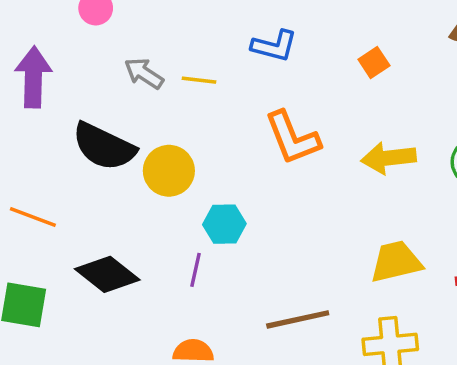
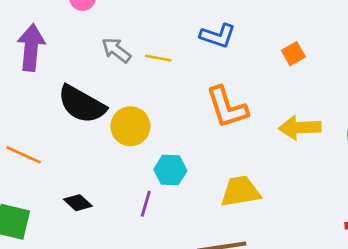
yellow trapezoid: (396, 262) -> (240, 191), moved
black diamond: (107, 274) -> (78, 203), size x0.6

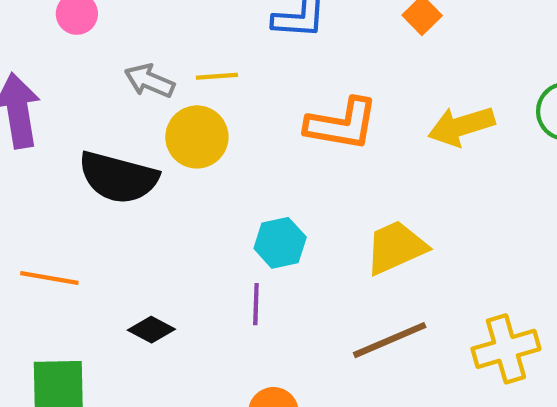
orange L-shape: (227, 107) -> (342, 124), turned -48
yellow circle: (130, 126) -> (197, 137), moved

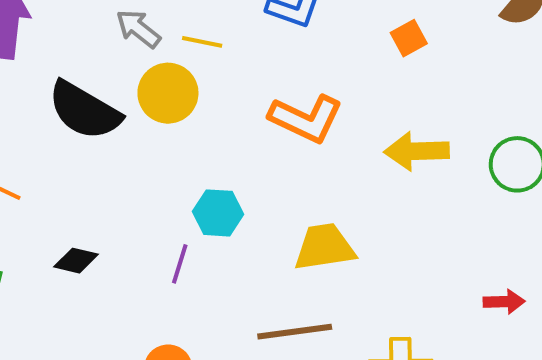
black diamond: (151, 330) -> (76, 261), turned -30

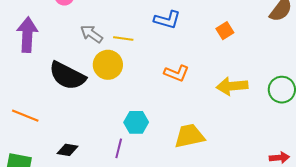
orange L-shape: (306, 119) -> (177, 73), size x0.7

